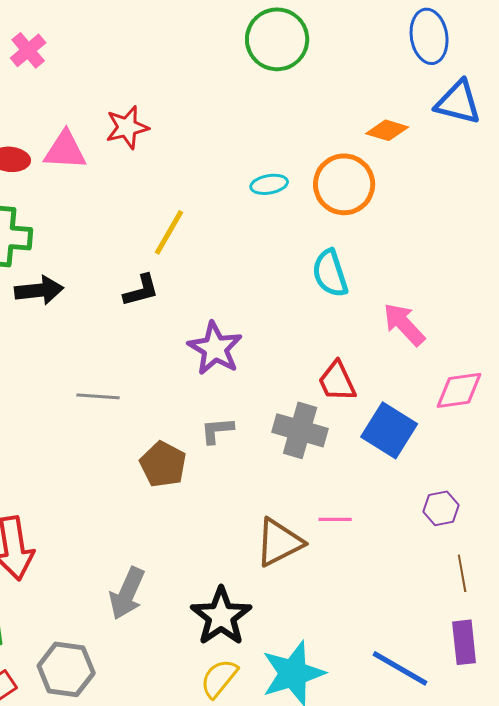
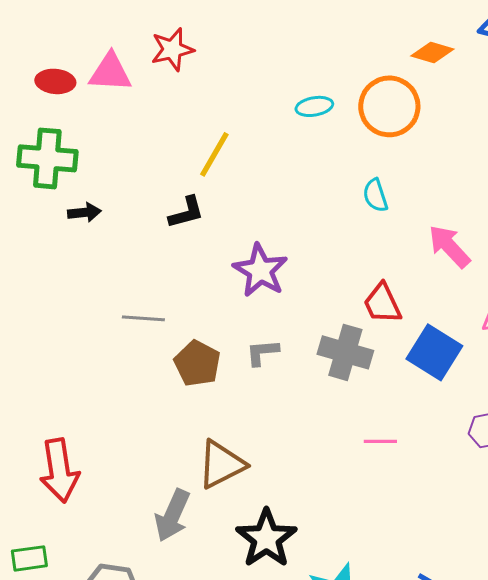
cyan semicircle: (330, 273) -> (375, 195), size x0.7
black arrow: (39, 290) -> (84, 212), size x0.7
brown pentagon: (163, 464) -> (197, 363), moved
brown triangle: (279, 542) -> (221, 464), moved

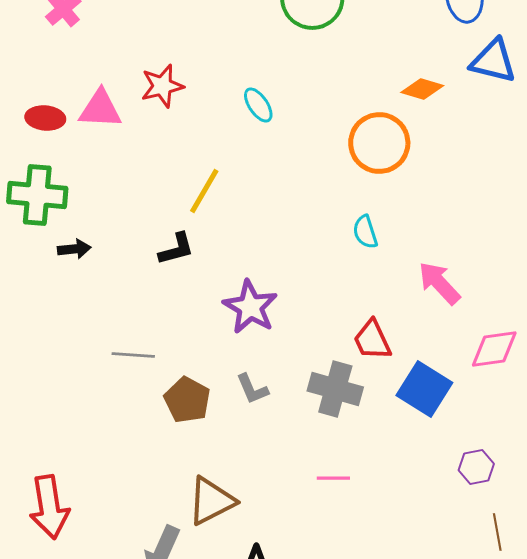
cyan ellipse: (314, 106) -> (258, 105), moved, turned 66
gray L-shape: (262, 352) -> (252, 389), turned -108
pink line: (380, 441) -> (333, 478), moved

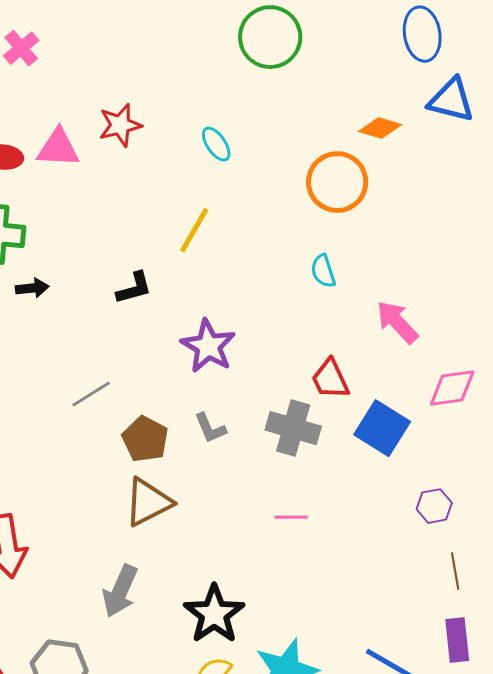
yellow line: (204, 191) -> (194, 230), moved
gray line: (133, 355) -> (91, 394), turned -36
brown triangle: (211, 501) -> (148, 502), moved

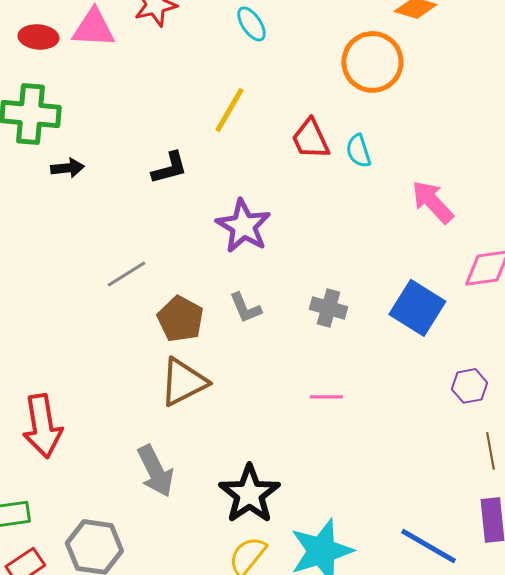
red trapezoid: (330, 379) -> (310, 139), moved
gray cross: (293, 428) -> (328, 308), size x0.7
gray arrow: (120, 591) -> (155, 471), turned -50

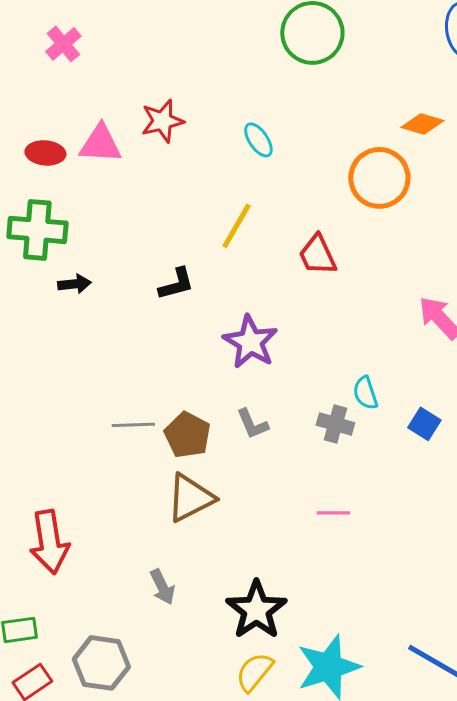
cyan semicircle: (358, 151) -> (365, 393), moved
gray line: (126, 274) -> (133, 425), moved, turned 30
blue square: (417, 308) -> (424, 424), size x0.6
gray arrow: (155, 471) -> (162, 587), size x0.7

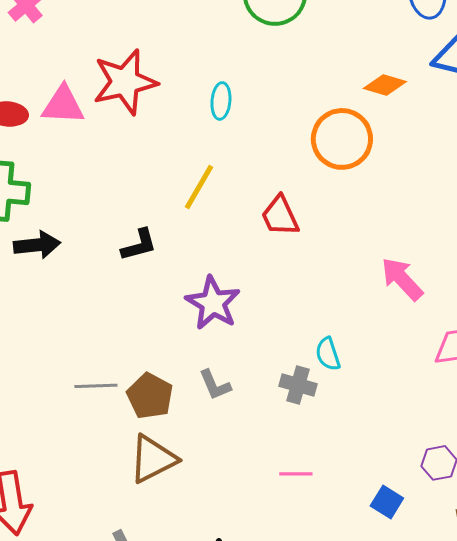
red star: (162, 121) -> (125, 82), size x1.5
cyan ellipse: (258, 140) -> (221, 101), turned 39
black arrow: (74, 284) -> (37, 245), size x1.4
blue square: (424, 424) -> (387, 502), moved

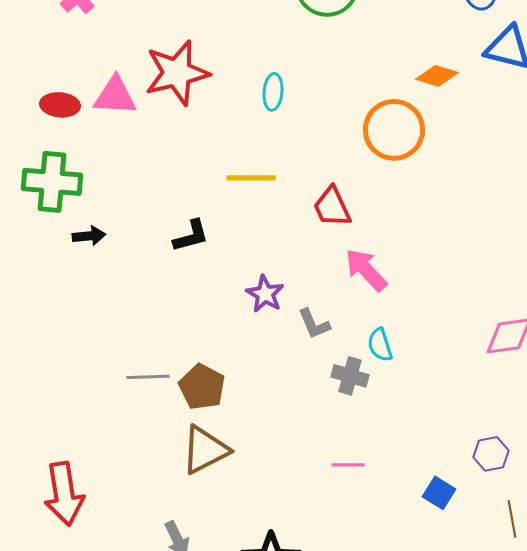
yellow line: (199, 187) -> (251, 178), turned 60
black arrow: (37, 245) -> (89, 236), size x0.7
pink arrow: (402, 279) -> (366, 270), moved
purple star: (213, 303) -> (265, 294), size x0.7
gray L-shape: (215, 385) -> (314, 324), moved

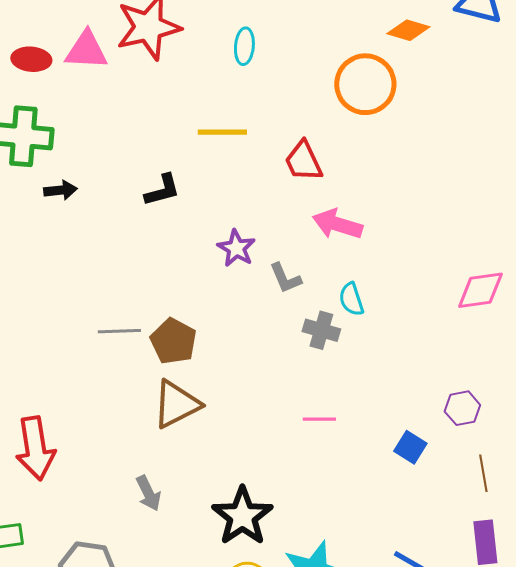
pink arrow: (366, 270) -> (337, 224), turned -30

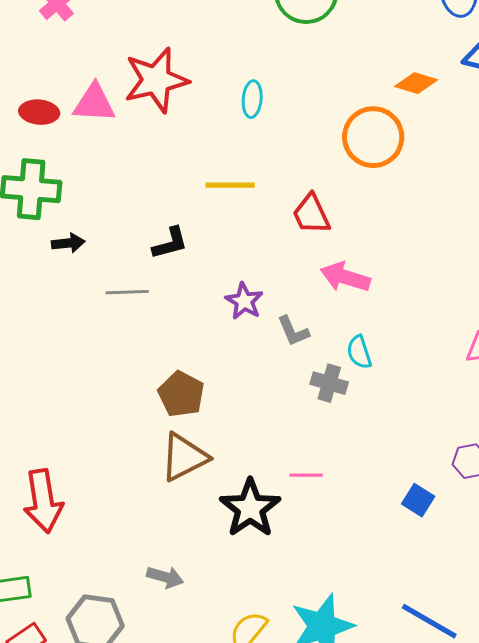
gray line: (119, 331) -> (127, 292), moved
pink line: (319, 419) -> (306, 475), moved
gray arrow: (148, 493) -> (165, 577), moved, turned -48
black star: (242, 516) -> (250, 508), moved

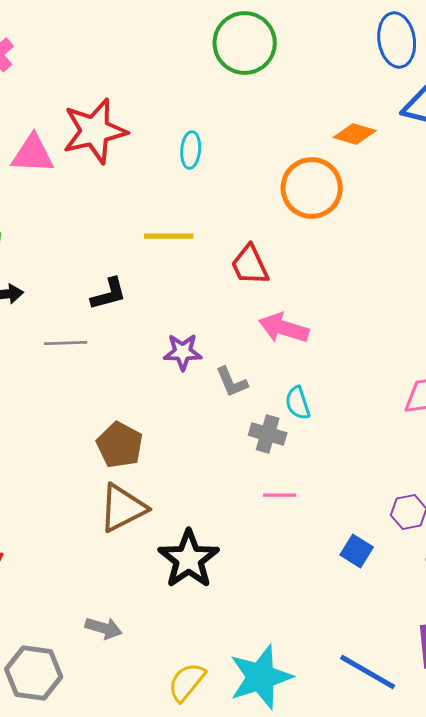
purple star: (244, 301) -> (183, 352), turned -30
pink line: (306, 475) -> (280, 495), moved

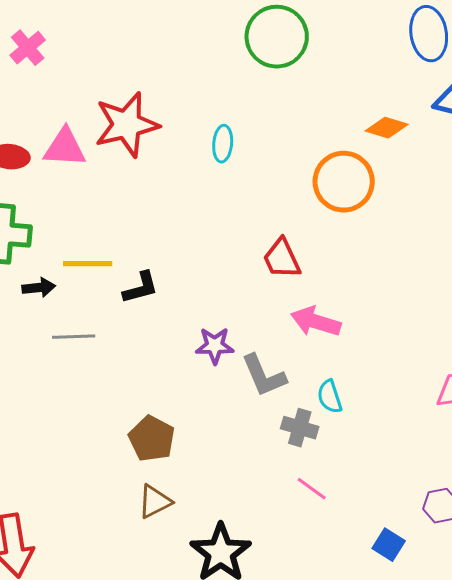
yellow line: (169, 236) -> (88, 264), moved
gray line: (66, 343) -> (74, 337), moved
gray L-shape: (232, 382) -> (264, 376), size x1.4
pink line: (280, 495) -> (312, 489), turned 36
brown triangle: (123, 508) -> (155, 502), size x0.7

